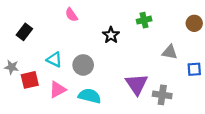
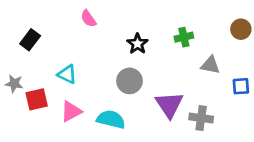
green cross: (144, 20) -> (184, 37), moved
gray circle: (83, 65) -> (130, 81), moved

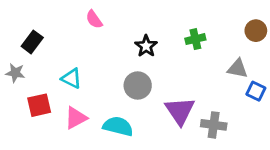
gray triangle: (210, 65) -> (238, 69), moved
gray star: (14, 84) -> (15, 73), moved
blue square: (241, 86) -> (256, 91), turned 30

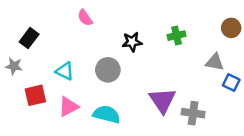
black star: (146, 46) -> (132, 42), turned 30
gray circle: (138, 85) -> (108, 70), moved

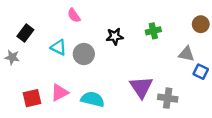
gray circle: (108, 70) -> (84, 54), moved
cyan triangle: (65, 71) -> (58, 47), moved
red square: (35, 95) -> (32, 98), moved

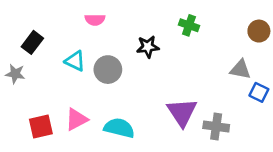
pink semicircle: (74, 15) -> (95, 20), turned -56
green cross: (153, 31) -> (189, 25), moved, turned 32

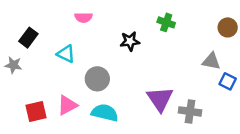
gray circle: (108, 70) -> (97, 79), moved

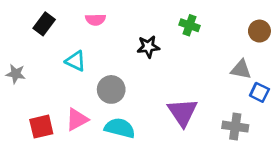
black rectangle: (28, 38) -> (44, 24), moved
gray cross: (190, 111) -> (235, 127), moved

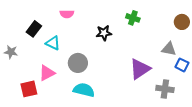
black rectangle: (44, 24) -> (34, 29), moved
purple triangle: (182, 112) -> (140, 69), moved, turned 30
pink triangle: (77, 119) -> (47, 73), moved

